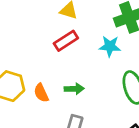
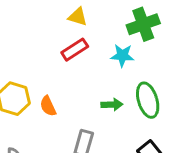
green arrow: (74, 89) -> (112, 105), moved

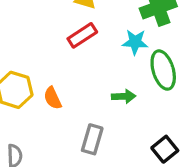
green ellipse: (148, 100) -> (163, 70), moved

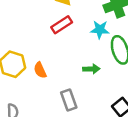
gray rectangle: (92, 139) -> (69, 100), turned -36

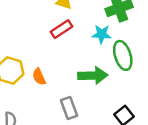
green arrow: (91, 69) -> (93, 75), size x1.6

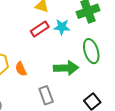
cyan star: (102, 34) -> (62, 27), moved

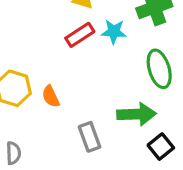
green arrow: (66, 68) -> (137, 114), moved

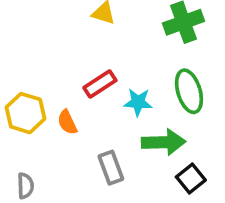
cyan star: (114, 32) -> (138, 102), moved
red rectangle: (80, 35) -> (100, 84), moved

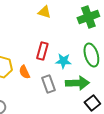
red rectangle: (100, 84) -> (42, 51), turned -42
gray rectangle: (111, 168) -> (48, 84), moved

